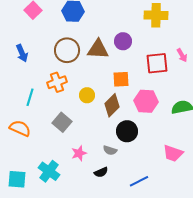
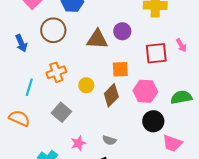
brown circle: (67, 50) -> (53, 30), moved
black circle: (127, 131) -> (153, 121), moved

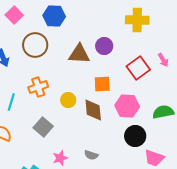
red square: (156, 53) -> (138, 68), turned -30
brown diamond: (111, 95) -> (93, 110), turned -50

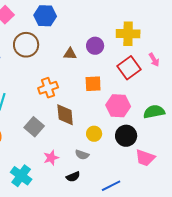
yellow cross: (137, 20) -> (128, 34), moved
brown triangle: (79, 54) -> (70, 54), size x0.6
orange cross: (38, 87) -> (48, 88), moved
yellow circle: (68, 100) -> (94, 134), moved
brown diamond: (93, 110) -> (65, 115), moved

